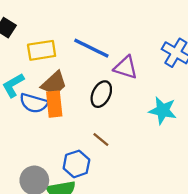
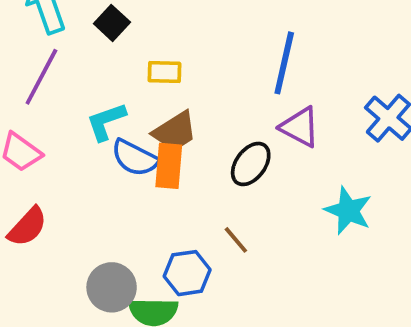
blue line: (91, 48) -> (284, 63), moved, turned 66
yellow rectangle: (42, 50) -> (164, 72), size x0.7

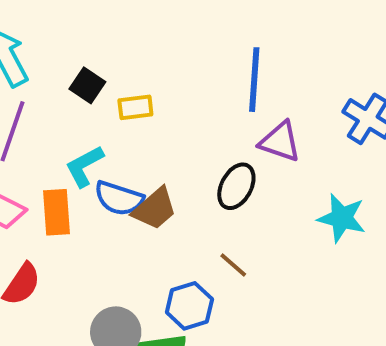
black square: (112, 23) -> (87, 85), moved
brown trapezoid: (175, 132) -> (155, 209), moved
orange rectangle: (169, 166) -> (57, 212), moved

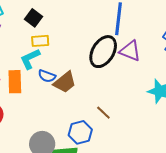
yellow rectangle: (135, 107) -> (40, 41), moved
black ellipse: (236, 186) -> (103, 52), moved, size x1.4
blue semicircle: (119, 198) -> (47, 76), size x0.7

